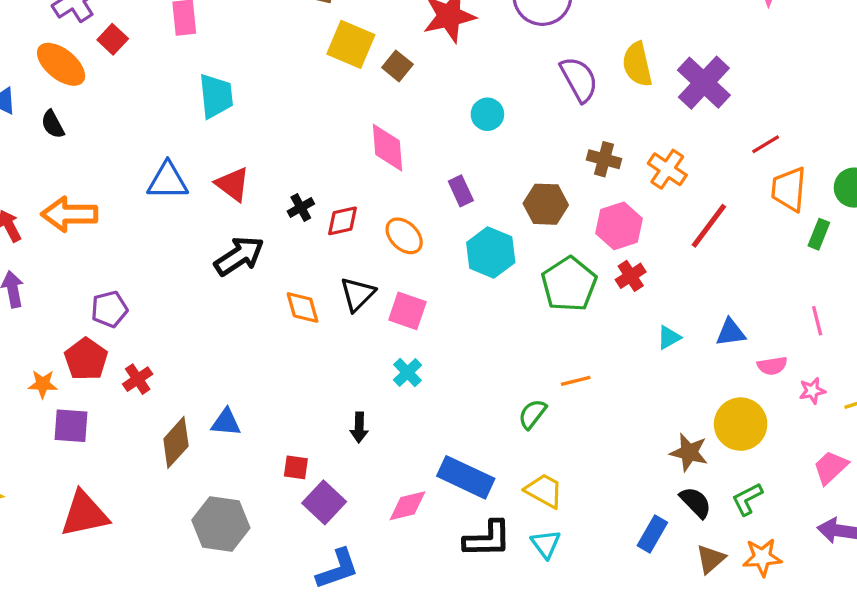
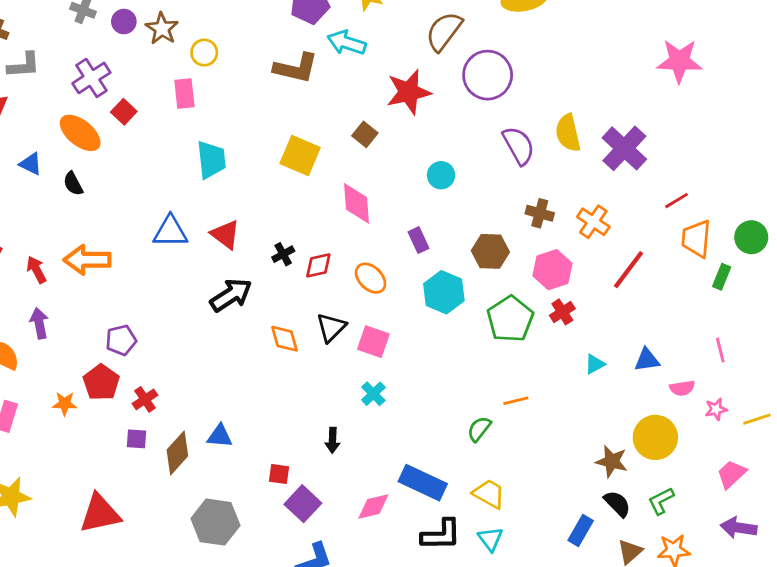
yellow square: (351, 44) -> (300, 155), moved
purple square: (71, 426) -> (137, 439), moved, size x0.7

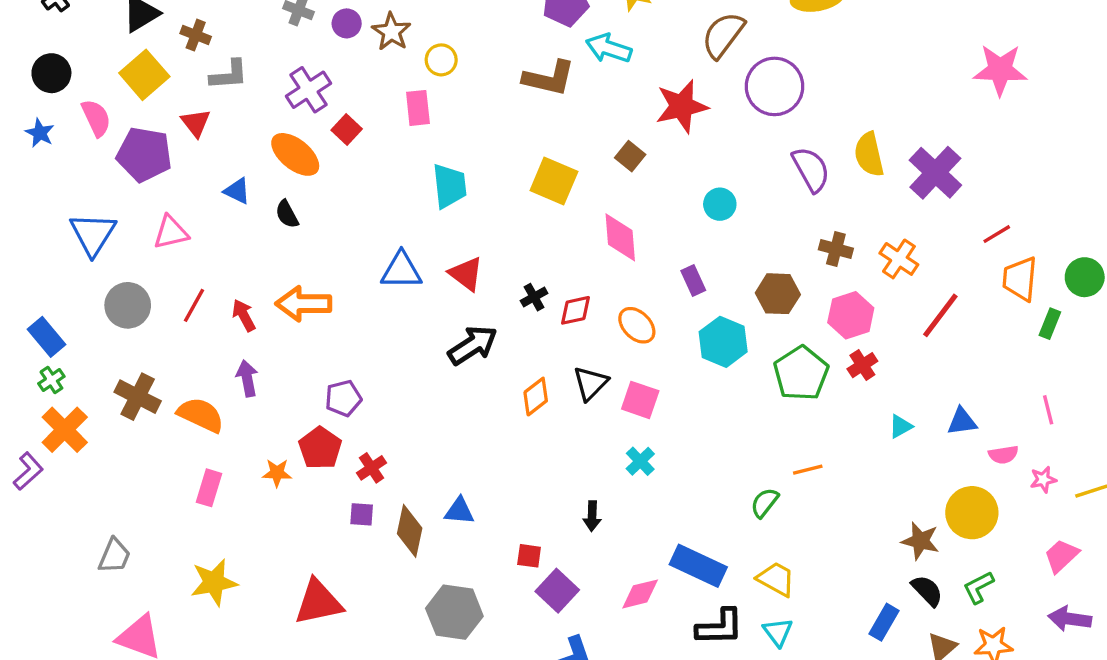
orange diamond: (285, 339) -> (536, 397), turned 68
brown diamond: (177, 453) -> (410, 531), turned -30

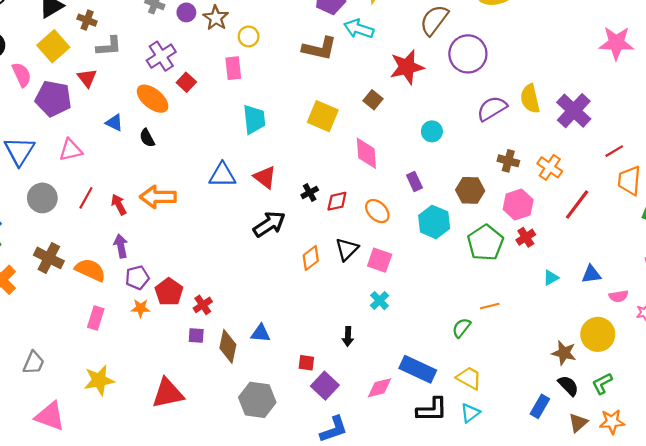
purple semicircle: (811, 169) -> (492, 108), turned -92
purple pentagon: (343, 398) -> (137, 278), moved
cyan triangle: (778, 632) -> (470, 413), turned 30

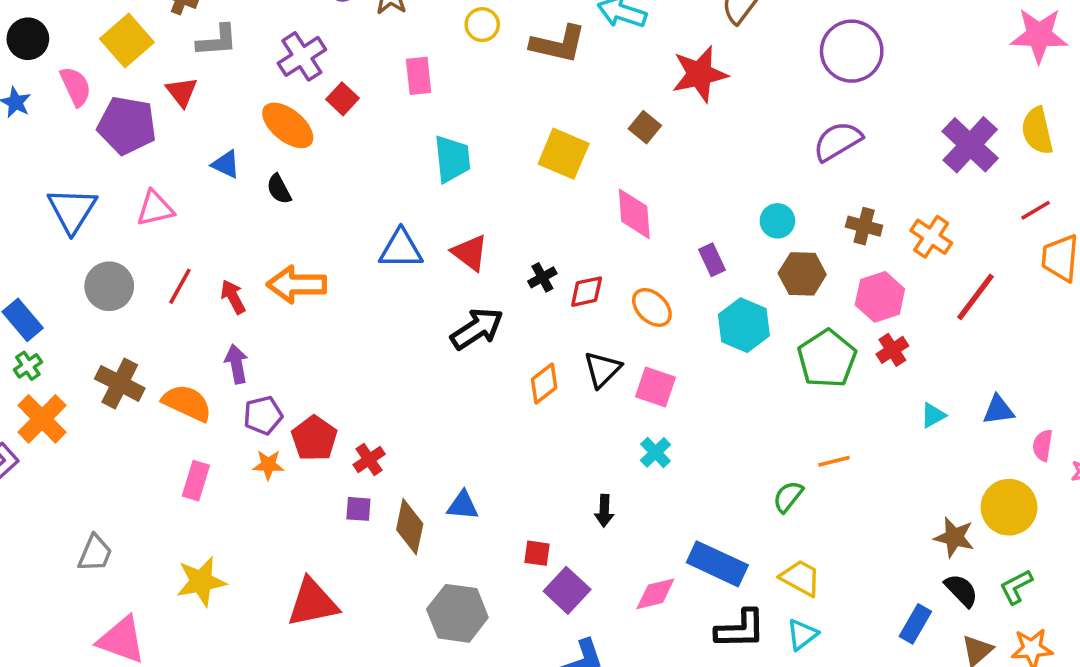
yellow circle: (249, 36) -> (482, 25), moved
purple circle: (468, 54) -> (852, 51), moved
yellow semicircle: (530, 99) -> (1037, 131), moved
cyan circle: (432, 131) -> (777, 221), moved
pink semicircle: (619, 296) -> (1043, 445), turned 108

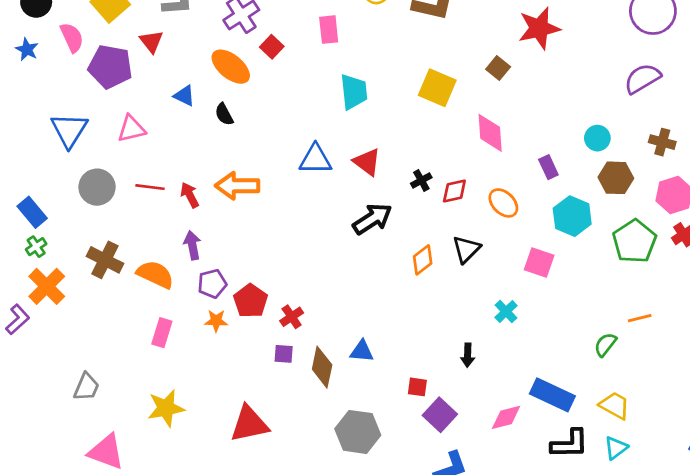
red line: (180, 286) -> (150, 187), turned 68
pink square: (655, 387) -> (539, 263), moved

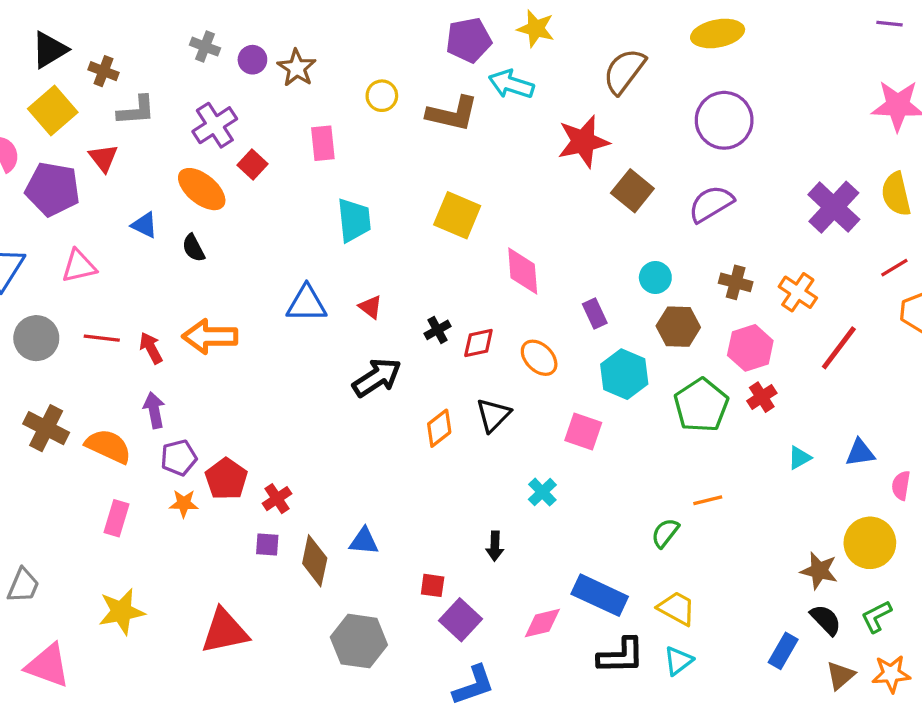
brown square: (498, 68) -> (632, 191), moved, size x1.4
red triangle: (367, 162) -> (370, 307), size x0.7

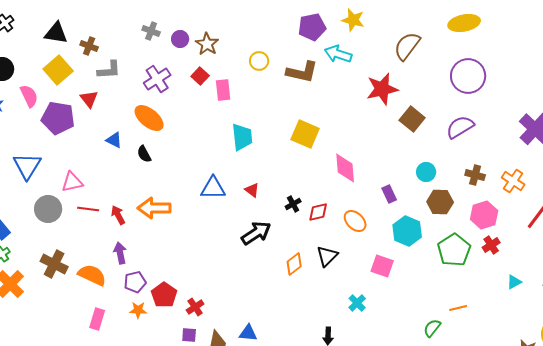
black triangle: (49, 50) -> (56, 33), turned 40
red square: (252, 164) -> (200, 76), moved
pink triangle: (79, 266) -> (72, 182), moved

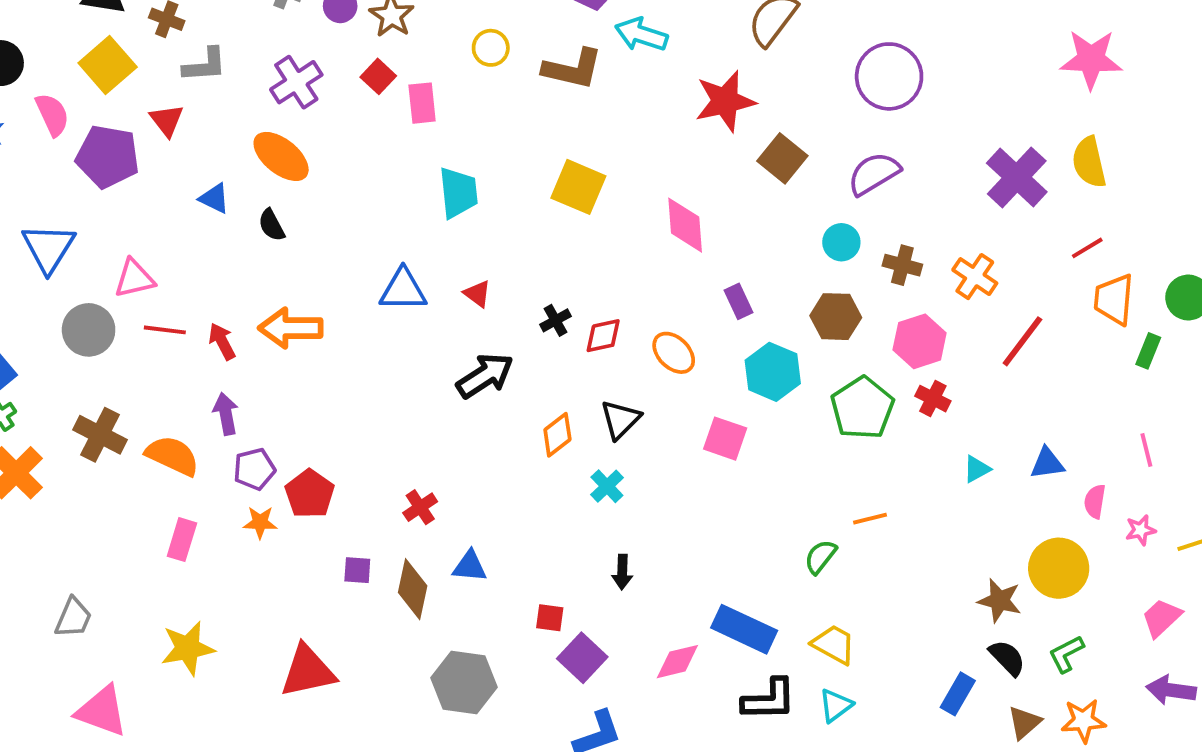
pink diamond: (345, 168) -> (685, 225), moved
cyan circle: (426, 172) -> (841, 242), moved
red cross: (491, 245) -> (933, 399), turned -30
cyan cross: (357, 303) -> (607, 486), moved
red cross: (195, 307) -> (420, 507), moved

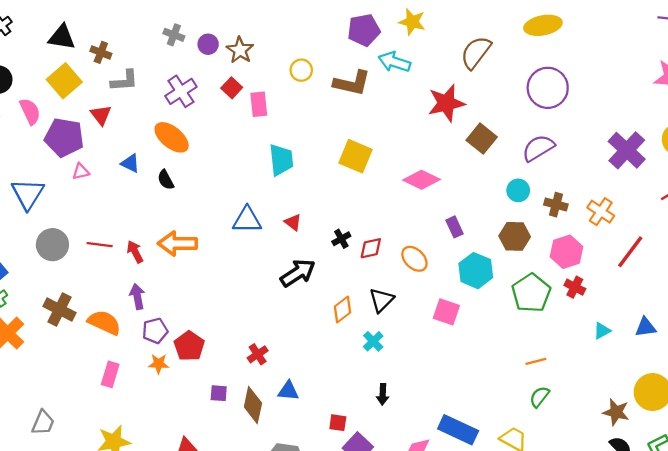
pink diamond: (685, 225) -> (422, 180), turned -60
pink triangle: (134, 278) -> (81, 172), moved, size x0.7
green semicircle: (820, 557) -> (539, 397), moved

